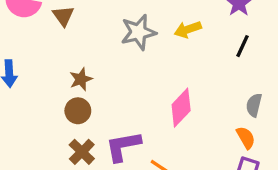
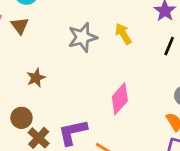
yellow arrow: (188, 29) -> (123, 34), turned 80
brown circle: (78, 111) -> (21, 118), moved

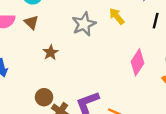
brown star: (36, 78) -> (51, 52), moved
pink diamond: (120, 99) -> (138, 62), moved

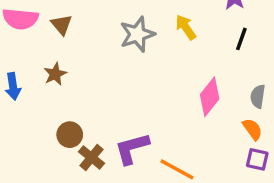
brown star: (51, 52) -> (55, 74), moved

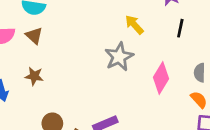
gray star: (137, 34) -> (119, 57), moved
brown star: (55, 74) -> (34, 76), turned -30

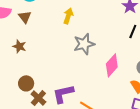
yellow arrow: (134, 25) -> (68, 16), moved, turned 49

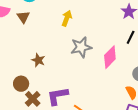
brown star: (19, 46) -> (38, 60), moved
pink diamond: (112, 65) -> (110, 57), moved

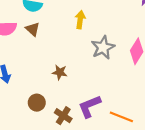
brown circle: (21, 84) -> (37, 103), moved

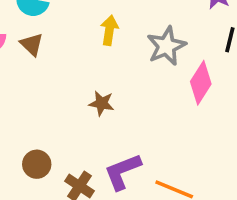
gray star: (103, 47) -> (166, 46), moved
brown star: (60, 72) -> (101, 103), moved

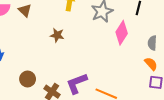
brown star: (101, 103) -> (57, 35), moved

